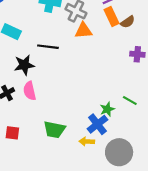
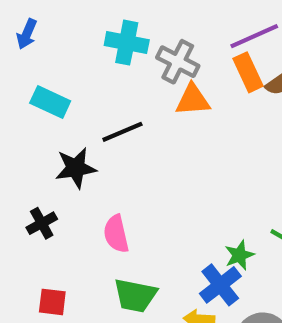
black line: (48, 47) -> (122, 132), turned -30
pink semicircle: (30, 91) -> (116, 234), moved

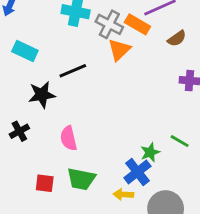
orange rectangle: (248, 72) -> (137, 24), moved, turned -35
orange triangle: (193, 100) -> (119, 50), turned -40
red square: (52, 302) -> (45, 183), moved

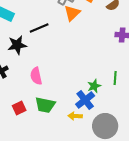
green line: (180, 141) -> (115, 78), turned 64
red square: (45, 183) -> (19, 108), turned -32

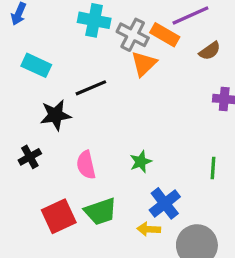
green star: (94, 86) -> (141, 162), moved
green trapezoid: (45, 105) -> (101, 211), turned -30
red square: (19, 108) -> (59, 216), size x1.5

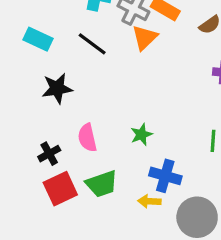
black line: (91, 88) -> (92, 44), moved, turned 60
black cross: (30, 157) -> (49, 154), moved
blue cross: (165, 203) -> (165, 176), turned -36

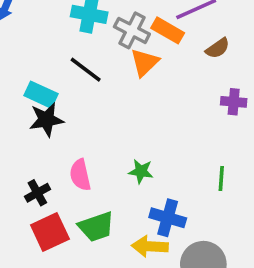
cyan rectangle: (38, 39) -> (41, 95), moved
green star: (141, 135) -> (141, 171), turned 30
yellow arrow: (149, 201) -> (150, 246), size x1.4

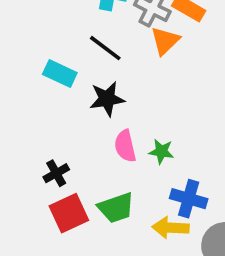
black star: (46, 120) -> (107, 99), moved
pink semicircle: (80, 175) -> (125, 146), moved

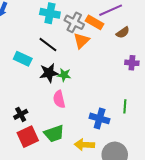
green star: (161, 151) -> (64, 75), moved
blue cross: (189, 199) -> (100, 118), moved

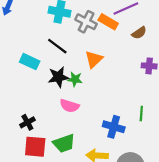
orange triangle: (81, 41) -> (94, 59), moved
pink semicircle: (59, 99) -> (69, 106), turned -60
red square: (28, 137) -> (35, 147), turned 30

